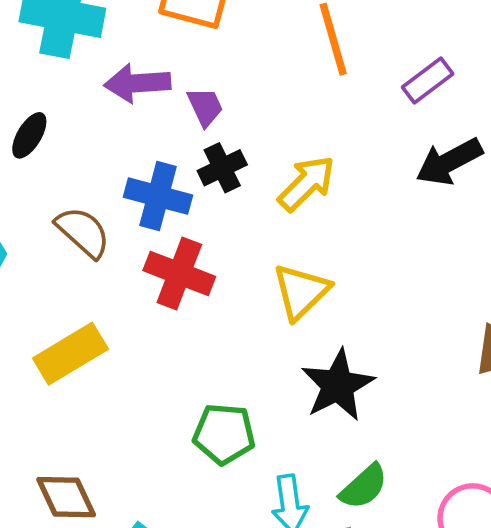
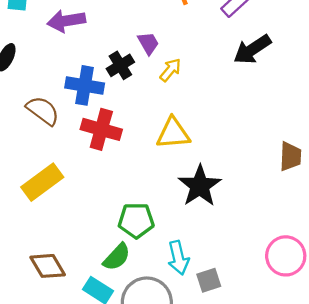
purple trapezoid: (205, 107) -> (148, 43), moved
yellow arrow: (307, 183) -> (170, 70), size x0.7
yellow triangle: (301, 292) -> (173, 133), turned 45
green semicircle: (364, 487) -> (117, 257), moved

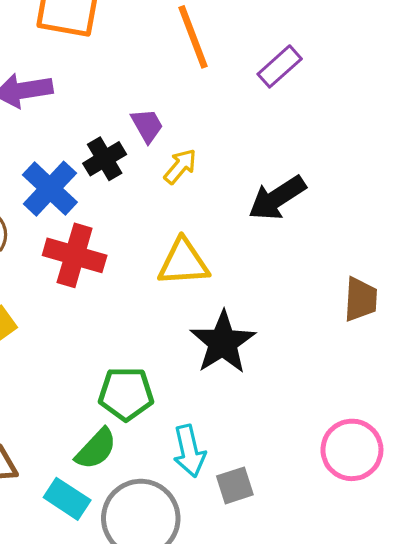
black arrow: (252, 49) -> (277, 198), moved
blue cross: (85, 85) -> (50, 189), turned 33

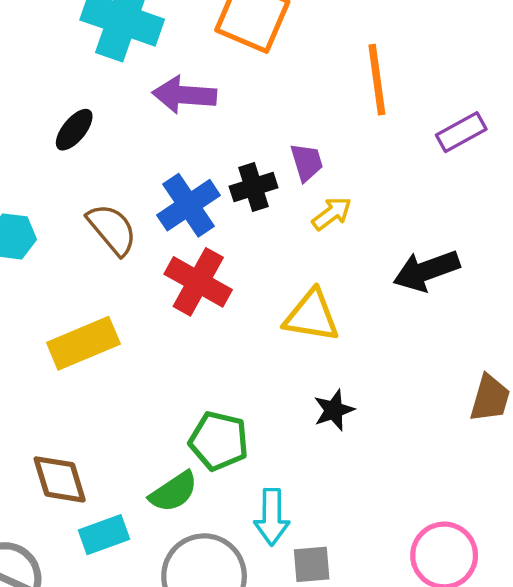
black star: (223, 342) -> (334, 410), size x0.6
cyan rectangle: (67, 499) -> (104, 535), moved, turned -66

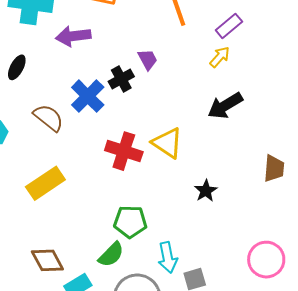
yellow arrow: (332, 214) -> (220, 57), moved
red cross: (198, 282) -> (124, 151), moved
yellow triangle: (312, 316) -> (167, 143), turned 36
black star: (334, 410) -> (206, 191), moved

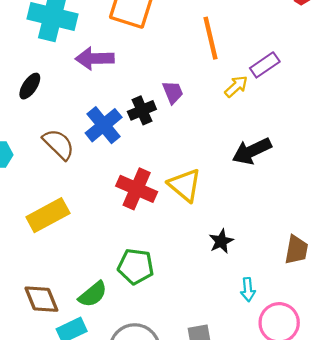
yellow arrow: (220, 57) -> (236, 86), moved
brown trapezoid: (274, 168) -> (296, 250), moved
green semicircle: (111, 255) -> (93, 294), moved
cyan arrow: (168, 257) -> (248, 290), moved, size x0.7

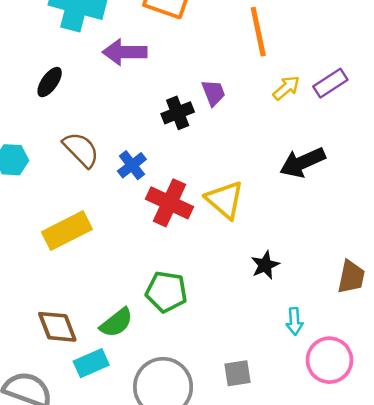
purple rectangle: (265, 65) -> (330, 83), moved
blue cross: (104, 125) -> (132, 165), moved, size x0.7

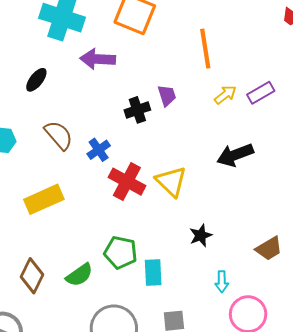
brown trapezoid: (351, 277) -> (269, 249), turned 44
brown diamond: (57, 327) -> (32, 276), turned 44
cyan rectangle: (91, 363) -> (153, 272), moved, turned -72

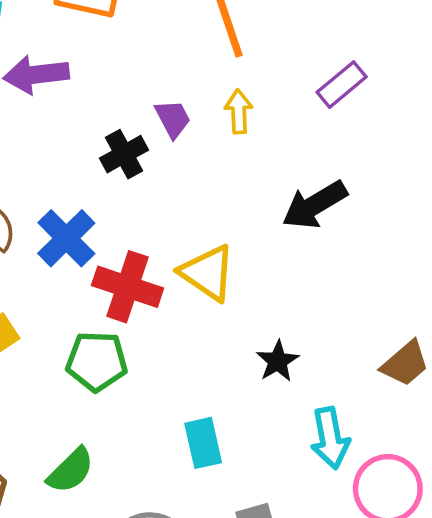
yellow arrow: (225, 95) -> (239, 111), moved, turned -45
blue cross: (99, 150) -> (66, 238), size x1.4
green pentagon: (121, 252) -> (97, 361), moved
cyan arrow: (222, 282) -> (330, 438), size x1.5

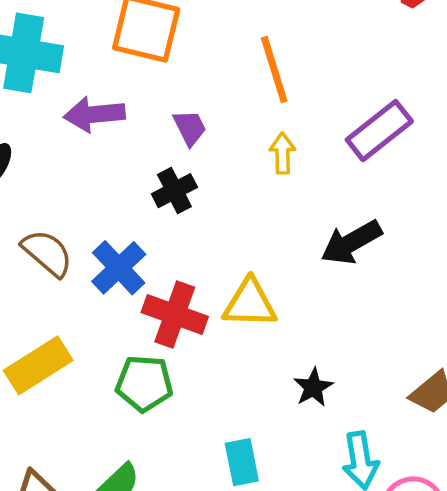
purple rectangle: (342, 85) -> (379, 131), size x1.4
purple trapezoid: (173, 119) -> (190, 128), moved
yellow triangle: (208, 273) -> (250, 303), turned -34

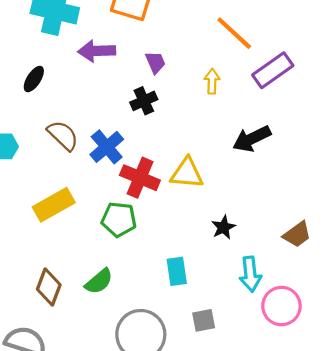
orange line: (274, 69) -> (234, 33), moved, turned -33

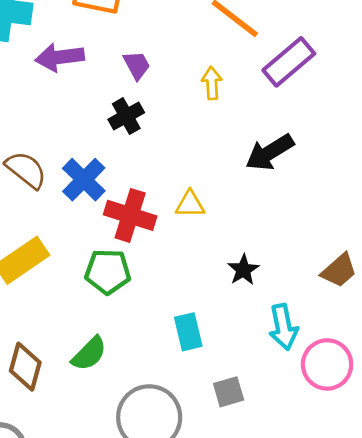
yellow triangle: (187, 173) -> (190, 204), size x0.7

